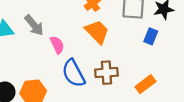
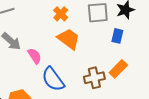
brown cross: (106, 73) -> (94, 78), moved
orange rectangle: (145, 84) -> (118, 69), moved

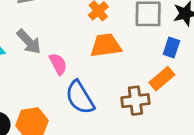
orange trapezoid: (69, 39) -> (106, 45), turned -50
orange rectangle: (118, 69) -> (162, 79), moved

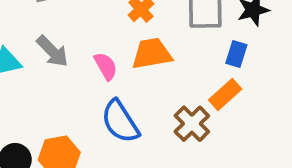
pink semicircle: (58, 64) -> (106, 66), moved
brown cross: (135, 101) -> (192, 124), turned -36

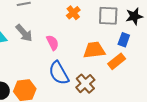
orange trapezoid: (152, 54) -> (94, 50), moved
brown cross: (192, 124) -> (85, 84), moved

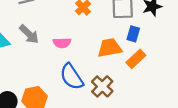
blue rectangle: (124, 40) -> (133, 34), moved
pink semicircle: (53, 43) -> (62, 43), turned 119

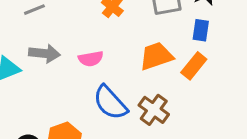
gray arrow: (29, 34) -> (44, 53), turned -30
blue rectangle: (133, 34) -> (201, 30), moved

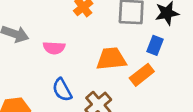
blue semicircle: (110, 103) -> (62, 90), size x0.7

